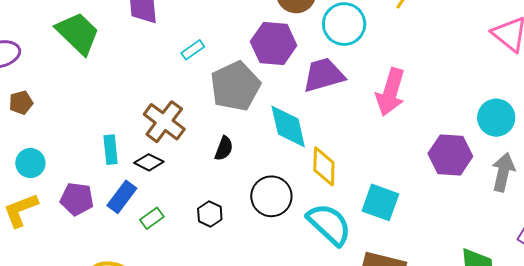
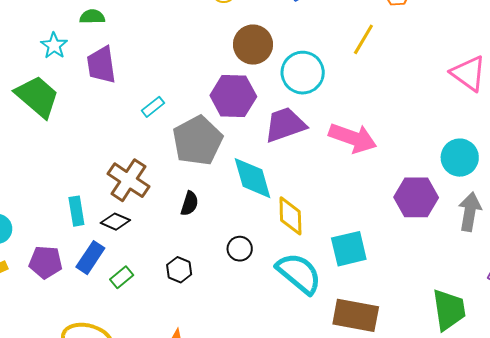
pink arrow: (390, 92) -> (353, 138), turned -84
black circle: (271, 196) -> (240, 249), size x0.6
cyan square: (380, 202) -> (349, 249), turned -30

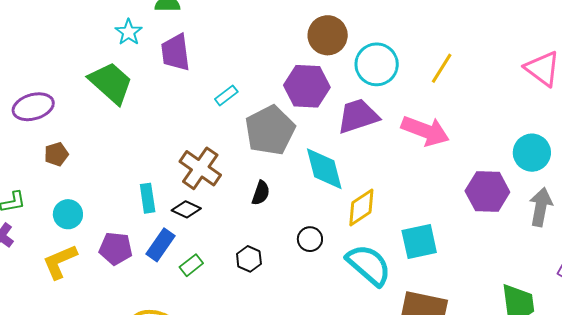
yellow line: (363, 39) -> (442, 68), moved
yellow diamond: (290, 216) -> (361, 207), turned 57

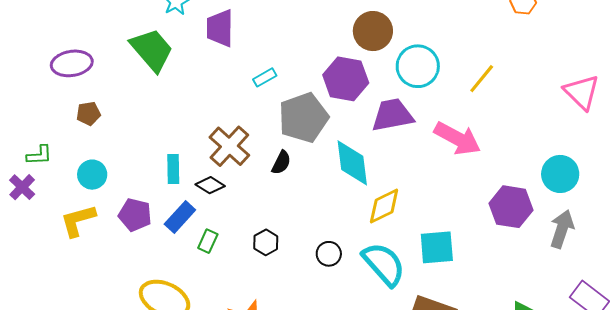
black semicircle: (261, 193) -> (281, 163), moved
black circle: (310, 239) -> (329, 254), moved
green rectangle: (191, 265) -> (208, 241), turned -35

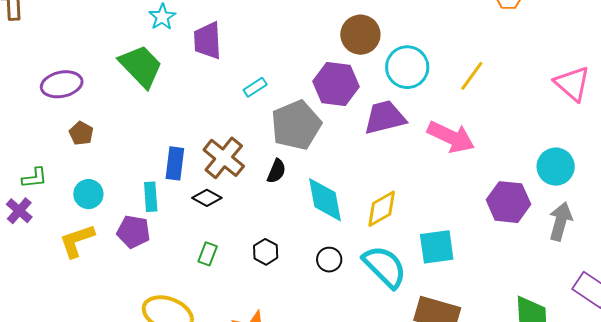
brown pentagon: (89, 114) -> (81, 133), turned -30
cyan diamond: (352, 163) -> (325, 200), moved
cyan rectangle: (173, 169) -> (151, 197), moved
blue rectangle: (180, 217) -> (175, 163), moved, turned -32

